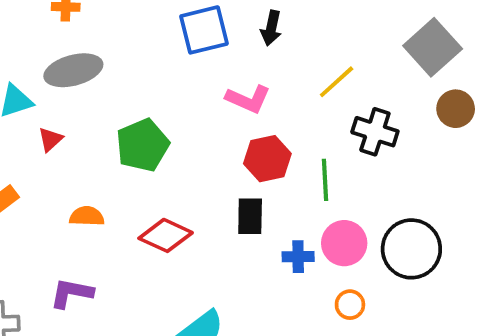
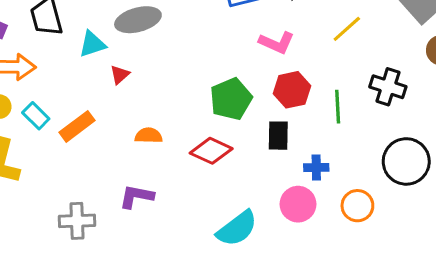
black cross: (375, 132) -> (388, 87), moved
green pentagon: (143, 145) -> (231, 99), moved
pink circle: (344, 243) -> (298, 204), moved
orange circle: (350, 305) -> (357, 206), size x1.4

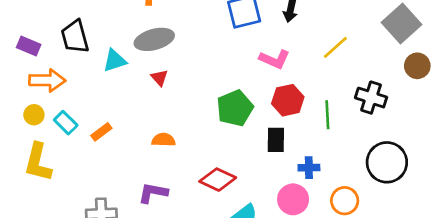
red triangle: (120, 75) -> (160, 78), moved, turned -30
orange rectangle: (77, 126) -> (101, 132), size x0.7
red diamond: (211, 151) -> (218, 180), moved

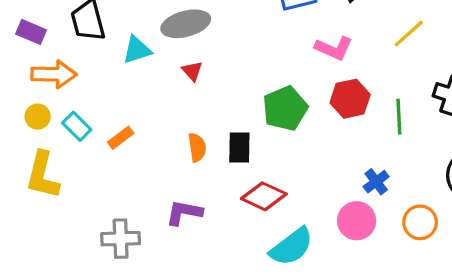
orange semicircle: (163, 140) -> (197, 147), turned 80
black rectangle: (276, 140) -> (239, 147), moved
blue cross: (309, 168) -> (376, 182), turned -36

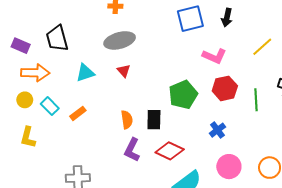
cyan triangle: (137, 50) -> (85, 73), moved
yellow L-shape: (42, 175) -> (28, 137), size x0.7
blue cross: (376, 182) -> (217, 130), moved
purple L-shape: (184, 213) -> (132, 150), moved, turned -75

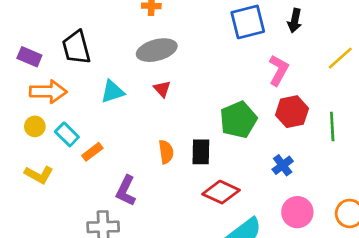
pink L-shape: (214, 56) -> (279, 70), turned -85
orange rectangle: (78, 113) -> (92, 152), moved
yellow L-shape: (28, 137) -> (39, 175), turned -75
purple L-shape: (132, 150) -> (126, 191), moved

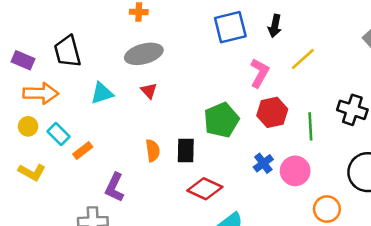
yellow line: (340, 58) -> (303, 59), moved
pink circle: (297, 212) -> (295, 171), moved

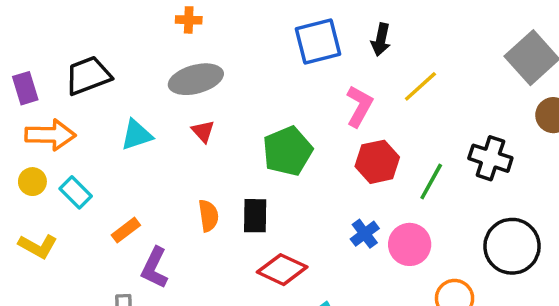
black trapezoid: (67, 51) -> (88, 76), turned 84
purple rectangle: (23, 60) -> (25, 88), turned 50
green pentagon: (221, 120) -> (287, 151), moved
green line: (310, 126) -> (431, 182), turned 32
orange rectangle: (83, 151) -> (126, 230), moved

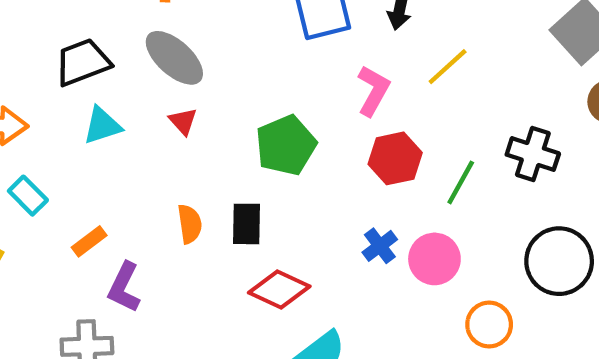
black trapezoid: (88, 76) -> (83, 62), moved
gray ellipse: (196, 79) -> (174, 58), turned 57

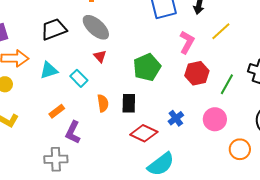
cyan triangle: (102, 126) -> (49, 70), moved
cyan rectangle: (28, 196) -> (79, 78), moved
blue cross: (380, 246) -> (176, 118), moved

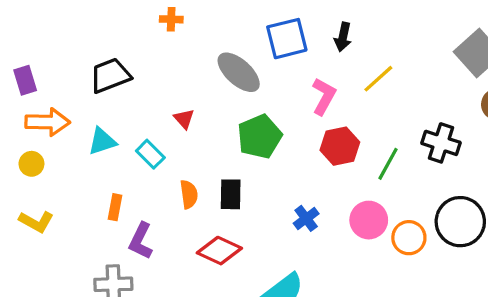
gray ellipse: (96, 27) -> (239, 72), moved
orange rectangle: (57, 111) -> (115, 207), turned -42
red diamond: (144, 133) -> (219, 251), moved
orange circle: (240, 149) -> (409, 238), moved

